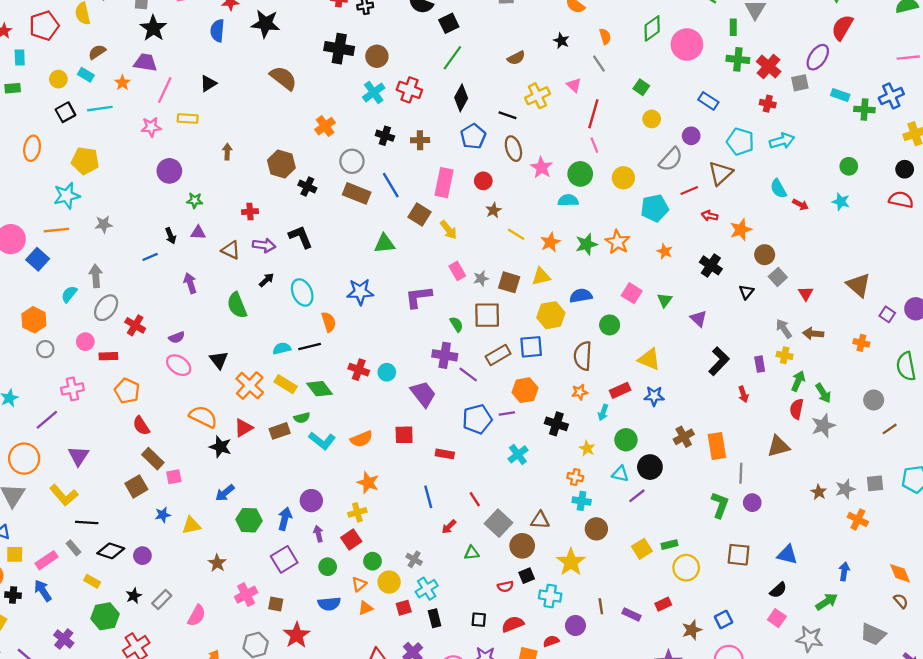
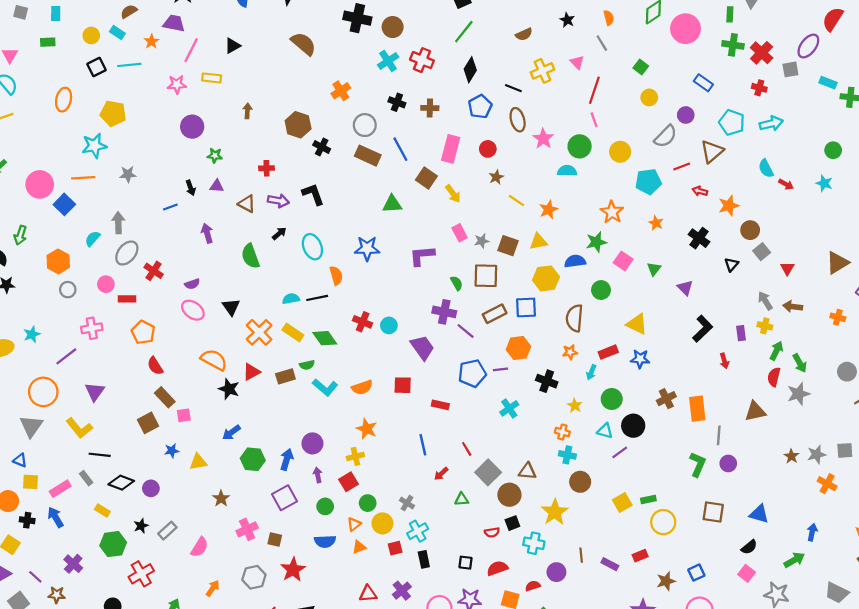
green star: (586, 244) -> (596, 242), moved
brown triangle: (858, 285) -> (837, 263), turned 45

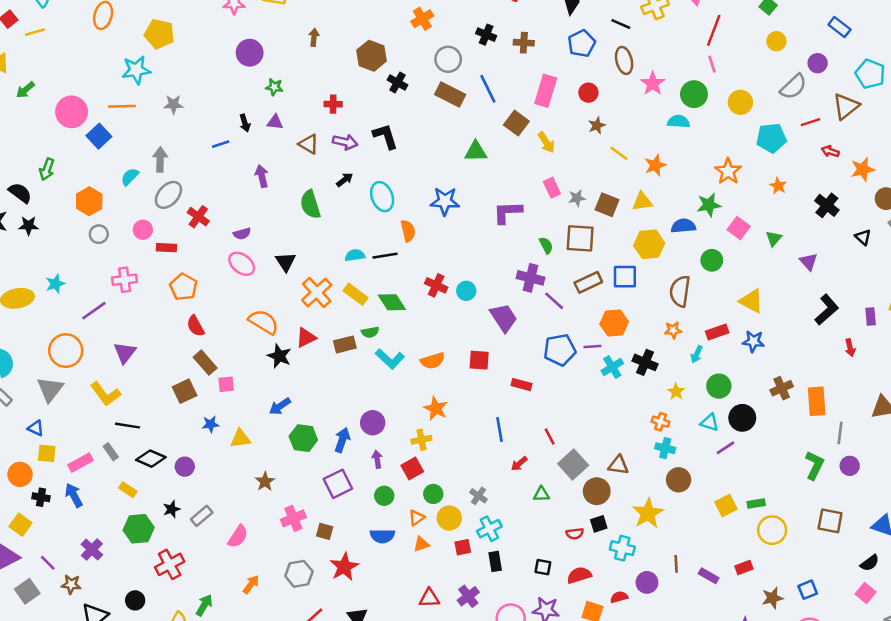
black triangle: (731, 265) -> (863, 237), turned -32
cyan cross: (509, 408) -> (612, 367), moved

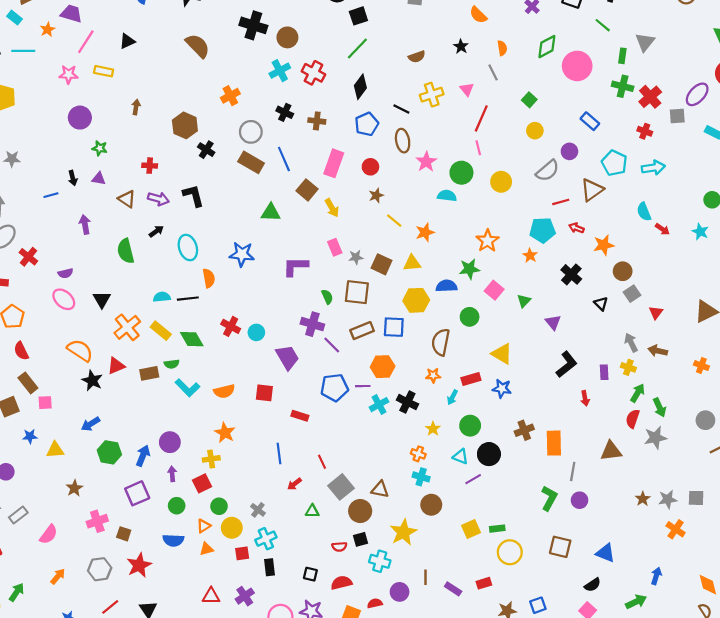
cyan pentagon: (771, 138) -> (543, 230), moved

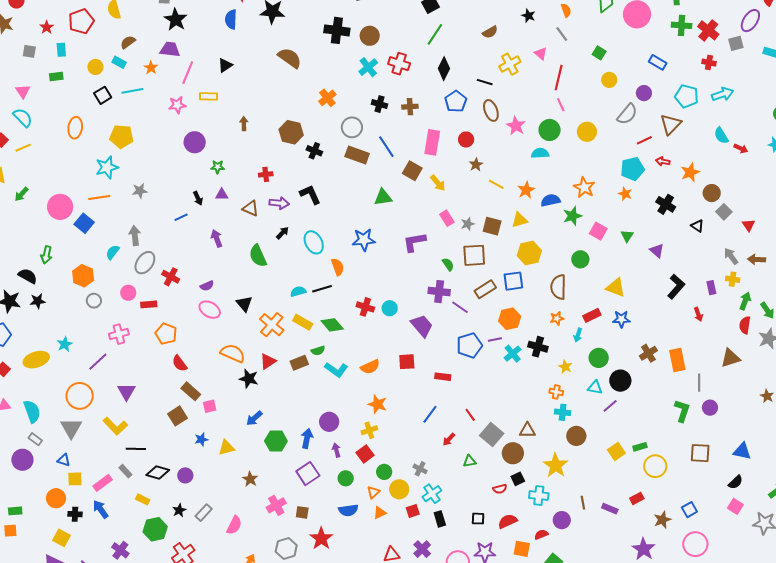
blue semicircle: (447, 286) -> (550, 200), moved
blue line: (279, 454) -> (430, 414), turned 54

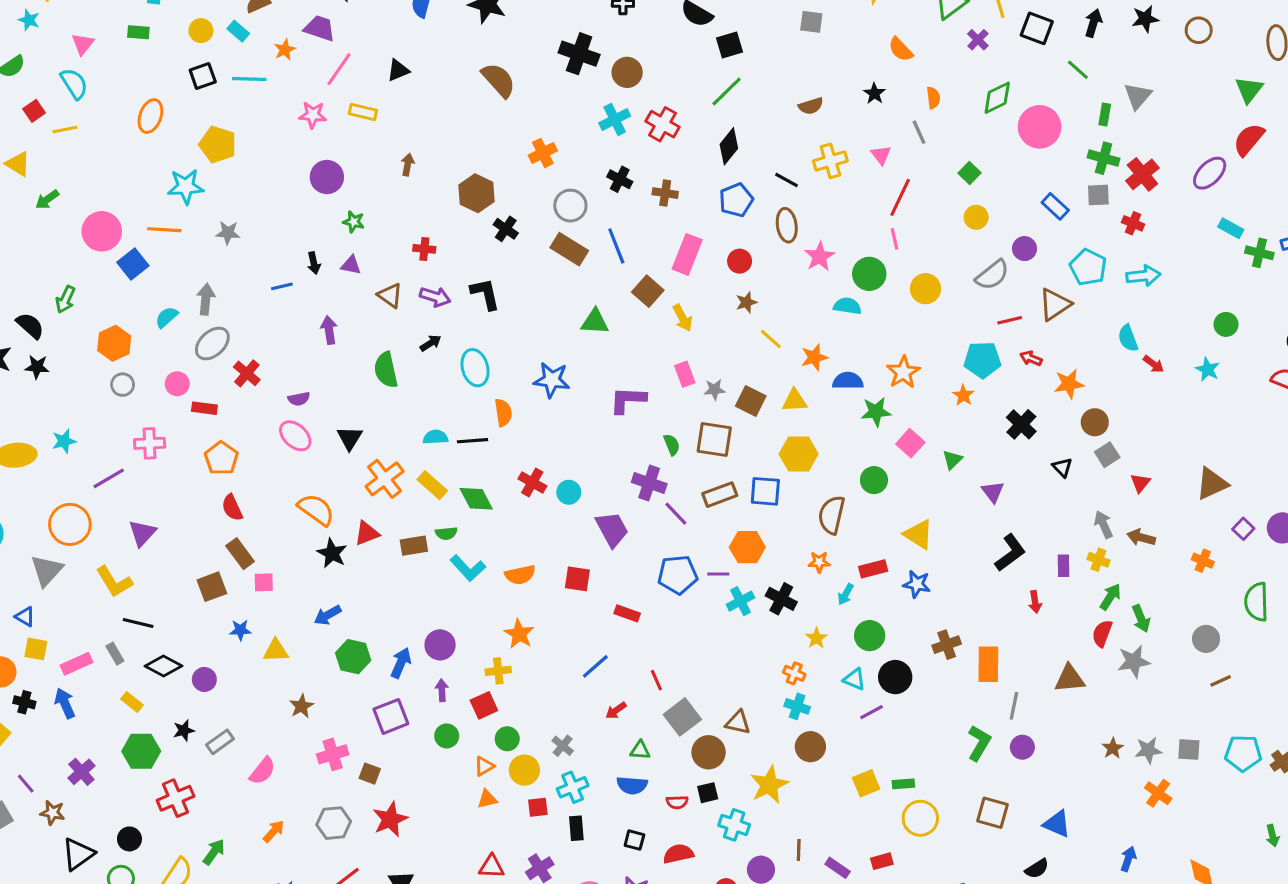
gray square: (736, 43) -> (1098, 195), moved
blue semicircle: (348, 510) -> (632, 785), moved

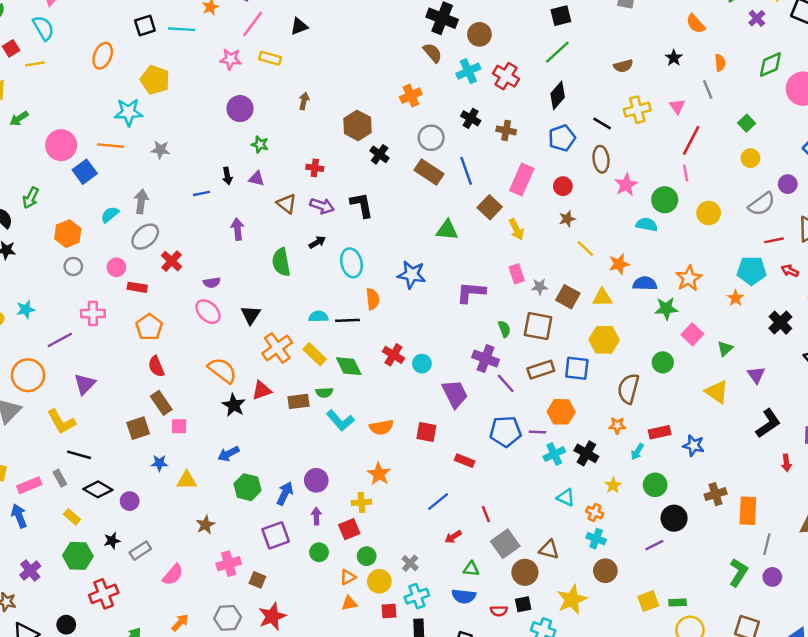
brown semicircle: (499, 80) -> (433, 53), moved, size x0.7
yellow triangle: (919, 534) -> (717, 392), moved
cyan triangle: (854, 679) -> (566, 498), moved

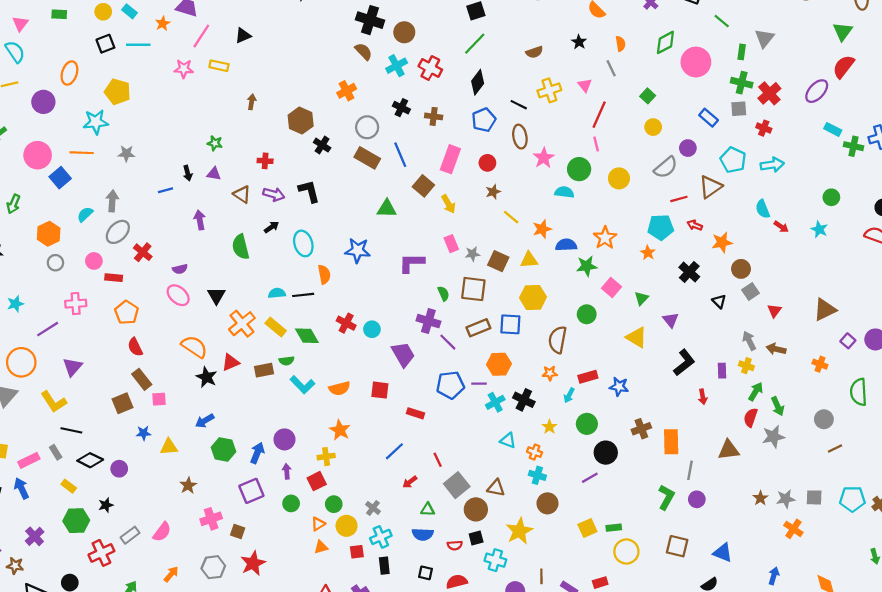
purple circle: (240, 109) -> (43, 102), moved
gray rectangle: (140, 551) -> (130, 535), moved

